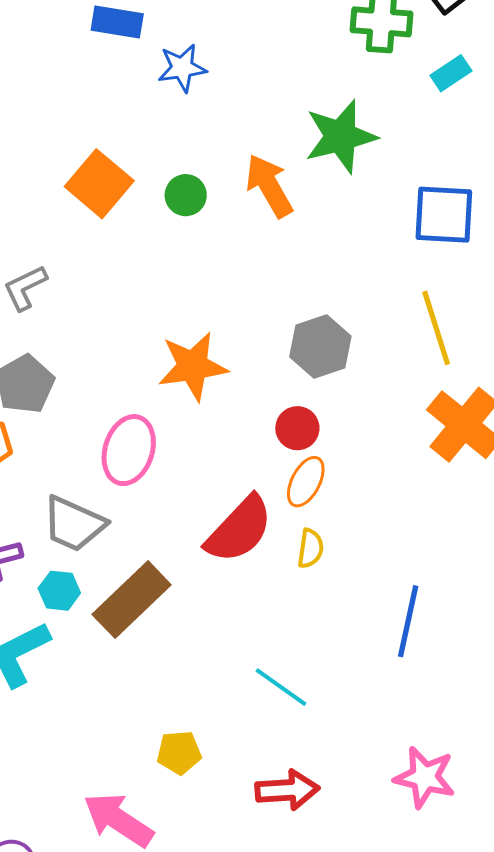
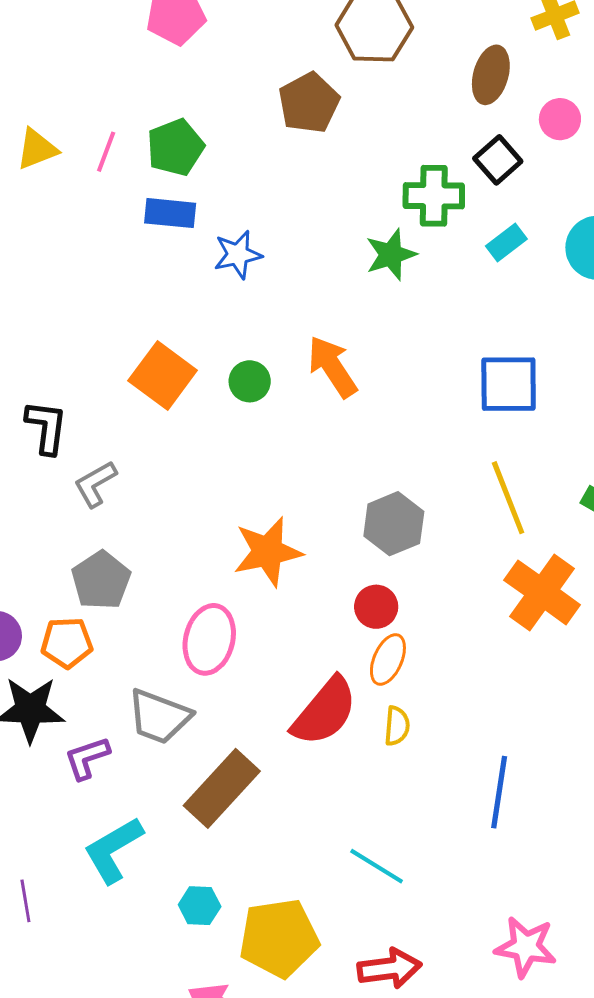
green star: (341, 136) -> (391, 255), moved, size x0.7
cyan hexagon: (59, 591) -> (200, 906), moved
yellow pentagon: (179, 753) -> (279, 938), size x1.8

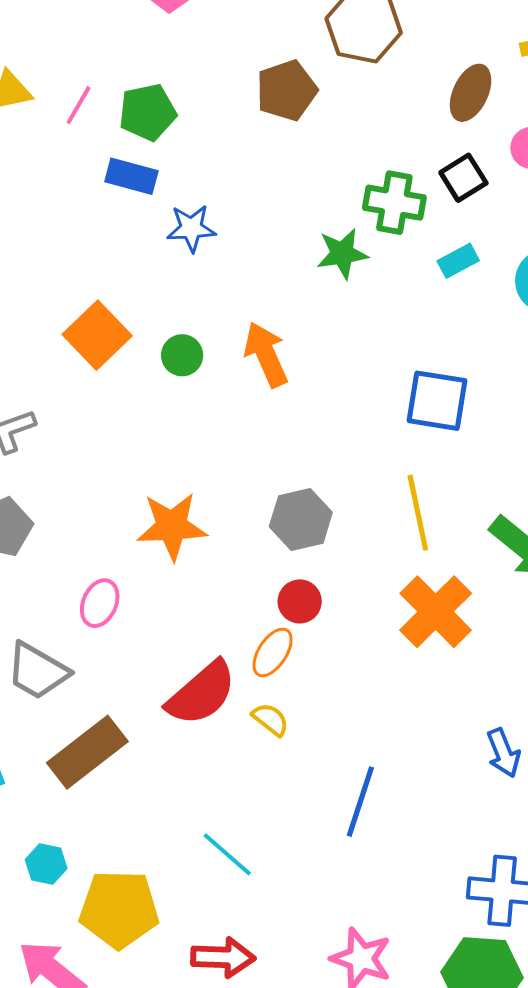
red circle: (376, 607) -> (300, 601), moved
pink ellipse: (209, 639) -> (100, 603), size x0.7
yellow semicircle: (397, 726) -> (270, 719), turned -66

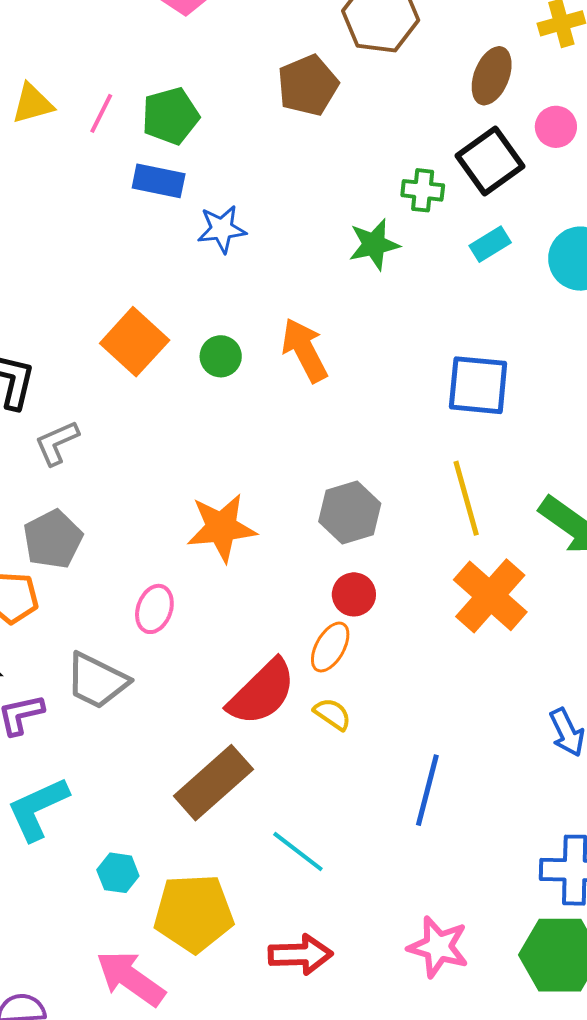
black square: (463, 178) -> (490, 161), size x1.4
green cross: (394, 203) -> (423, 190), size x0.7
brown rectangle: (87, 752) -> (213, 783), moved

